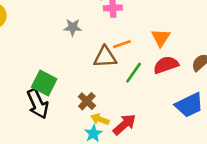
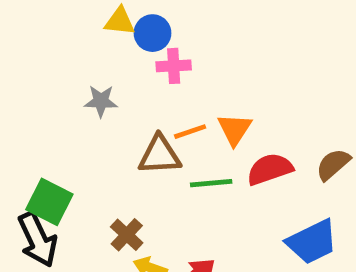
orange triangle: (161, 38) -> (235, 129), moved
green line: (134, 73) -> (211, 183), turned 50

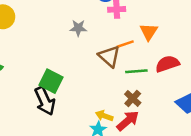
orange triangle: (235, 129) -> (149, 32), moved
brown triangle: (160, 155) -> (109, 56), turned 45
brown cross: (127, 235) -> (133, 98), moved

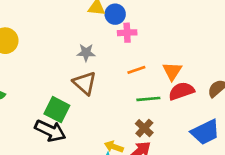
orange triangle: (149, 32) -> (172, 71), moved
brown triangle: (109, 56) -> (85, 83), moved
black arrow: (45, 101) -> (50, 131), turned -40

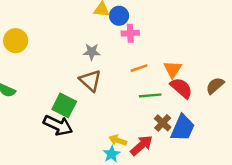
red semicircle: (181, 91) -> (181, 88), turned 60
brown cross: (144, 128) -> (163, 123), moved
blue trapezoid: (205, 132) -> (183, 128), moved, turned -40

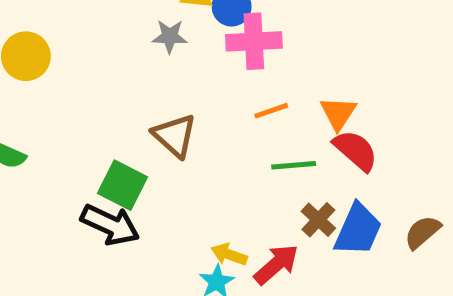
pink cross: (130, 33) -> (254, 41), size x1.5
gray star: (92, 52) -> (170, 36), moved
brown semicircle: (215, 86) -> (422, 232), moved

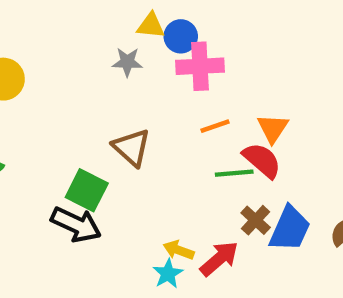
red semicircle: (356, 150) -> (262, 160), moved

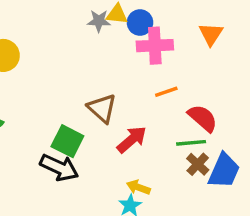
gray star: (127, 62) -> (99, 21), moved
orange triangle: (273, 128) -> (211, 34), moved
green line: (234, 173) -> (191, 143), moved
red arrow: (219, 259) -> (132, 140), moved

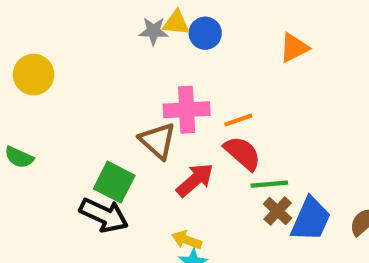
orange triangle: (211, 34) -> (294, 48), turned 30
pink cross: (155, 46) -> (187, 110), moved
red semicircle: (203, 118) -> (242, 153), moved
yellow arrow: (138, 187) -> (187, 240), moved

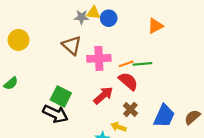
brown triangle: (158, 141) -> (72, 45), moved
green semicircle: (19, 157) -> (11, 83), turned -64
green line: (269, 184) -> (142, 64), moved
brown cross: (278, 211) -> (130, 109), moved
yellow arrow: (187, 240) -> (118, 127), moved

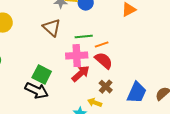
pink cross: (99, 58) -> (77, 56), moved
green line: (142, 64) -> (84, 37), moved

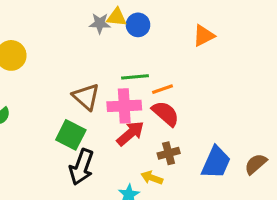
brown triangle: (52, 28) -> (86, 97), moved
brown cross: (106, 87) -> (169, 153), turned 32
black arrow: (37, 91) -> (81, 167), moved, turned 85

